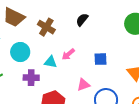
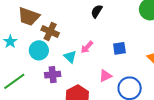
brown cross: (46, 27) -> (50, 31), moved
cyan triangle: (51, 62) -> (70, 57), turned 40

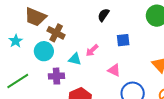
blue square: (119, 48) -> (123, 40), moved
cyan triangle: (70, 57) -> (75, 59), turned -32
pink triangle: (105, 76) -> (114, 70), moved, turned 48

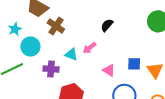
black semicircle: (104, 15) -> (107, 25), moved
blue square: (123, 40) -> (134, 64), moved
cyan circle: (44, 51) -> (30, 46), moved

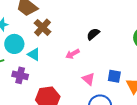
cyan triangle: (71, 54) -> (34, 54), moved
purple cross: (51, 69) -> (20, 75), moved

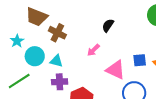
purple cross: (20, 75) -> (60, 82), moved
pink triangle: (88, 79) -> (116, 70), size x1.5

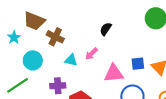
cyan star: (17, 41) -> (14, 37), moved
cyan triangle: (56, 61) -> (71, 60), moved
pink triangle: (116, 70) -> (114, 73), turned -30

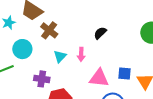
pink arrow: (91, 54) -> (81, 54), turned -56
cyan triangle: (71, 60) -> (60, 56), turned 48

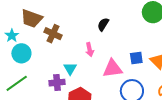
cyan circle: (22, 49) -> (21, 53), moved
cyan triangle: (60, 56) -> (70, 69), moved

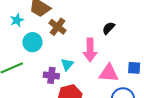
pink arrow: (90, 50) -> (90, 50), size x1.6
cyan circle: (21, 53) -> (32, 42), moved

